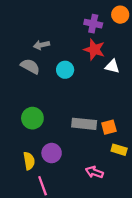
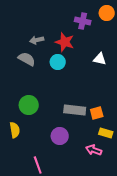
red star: (94, 49) -> (65, 42), moved
purple circle: (52, 153) -> (60, 136), moved
yellow semicircle: (29, 161) -> (15, 130), moved
pink arrow: (94, 172) -> (94, 150), moved

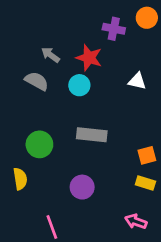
gray arrow: (37, 40) -> (50, 55), turned 48
gray rectangle: (75, 110) -> (92, 135), moved
orange square: (97, 113) -> (147, 155), moved
pink arrow: (94, 150) -> (136, 222), moved

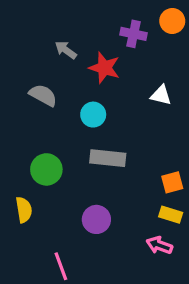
gray arrow: (50, 55) -> (66, 50), moved
cyan circle: (79, 85) -> (93, 115), moved
pink arrow: (136, 222) -> (159, 245), moved

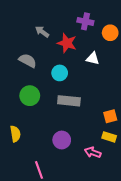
orange circle: (172, 21) -> (110, 33), moved
white triangle: (161, 95) -> (93, 59), moved
green circle: (46, 169) -> (30, 96), moved
pink arrow: (159, 245) -> (93, 152), moved

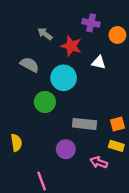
cyan circle: (60, 73) -> (64, 78), size x1.5
green circle: (30, 96) -> (45, 102), moved
gray rectangle: (69, 101) -> (84, 124), moved

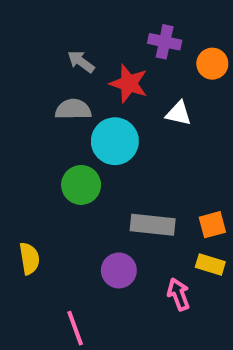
gray semicircle: (30, 65) -> (73, 109), moved, turned -30
pink arrow: (99, 162) -> (179, 294), turned 49

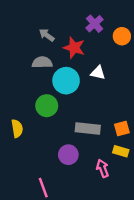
purple cross: (165, 42) -> (95, 24), turned 36
white triangle: (179, 113) -> (98, 73), moved
yellow semicircle: (29, 259) -> (17, 128), moved

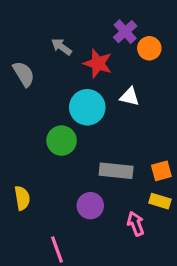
orange circle: (122, 36) -> (149, 48), moved
gray semicircle: (42, 62) -> (24, 74), moved, turned 60
yellow semicircle: (17, 128) -> (22, 198), moved

